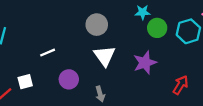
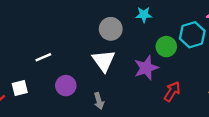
gray circle: (97, 25) -> (111, 29), moved
green circle: (157, 28) -> (166, 47), moved
red arrow: (181, 85) -> (172, 91), moved

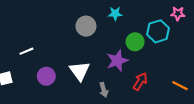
white triangle: (104, 61) -> (80, 71), moved
gray arrow: (99, 101) -> (104, 90), moved

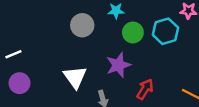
green circle: (135, 42) -> (133, 32), moved
purple circle: (46, 76) -> (20, 83), moved

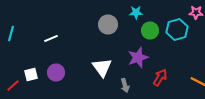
white line: (13, 54) -> (51, 38), moved

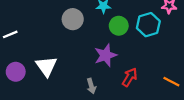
white triangle: (102, 68) -> (46, 66), moved

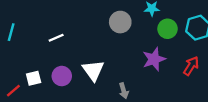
red arrow: (130, 77) -> (191, 66), moved
gray arrow: (91, 86) -> (124, 91), moved

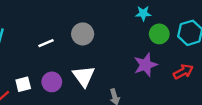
gray circle: (120, 22) -> (83, 34), moved
red arrow: (191, 66) -> (183, 72), turned 30

